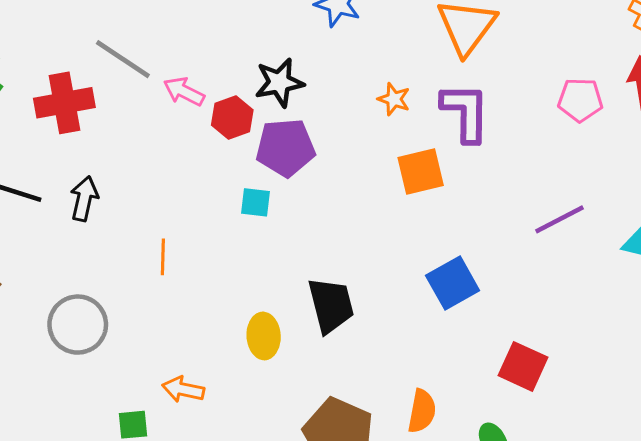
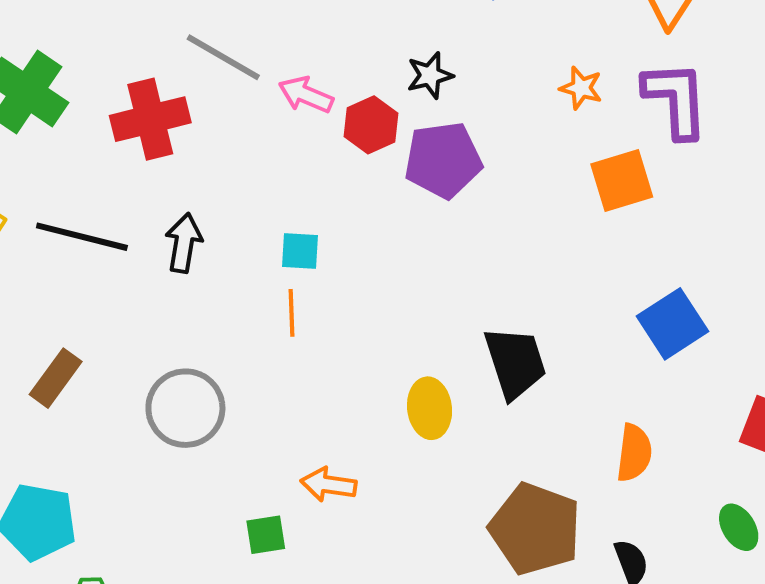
black star: (279, 83) -> (430, 75), size x0.7
cyan square: (256, 202) -> (300, 251), moved
orange semicircle: (422, 411) -> (634, 453), moved

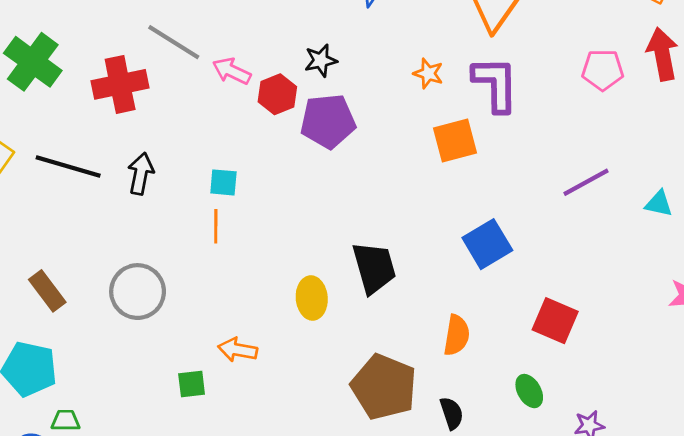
brown rectangle: (56, 378) -> (47, 291), moved, turned -75

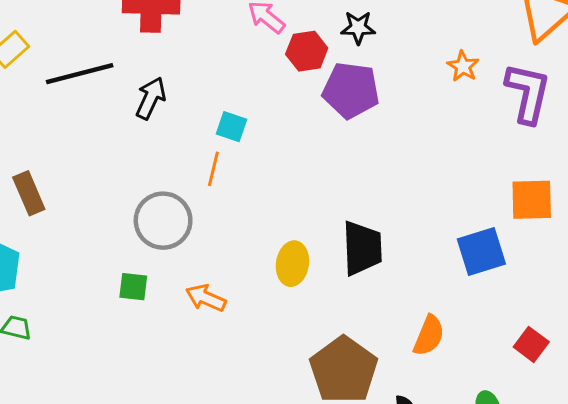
orange square: (455, 140) -> (532, 200), moved
black line: (68, 167) -> (80, 74), turned -44
gray circle: (138, 292) -> (163, 221), moved
red square: (555, 321) -> (531, 344), size x0.7
green square: (192, 384) -> (133, 287), moved

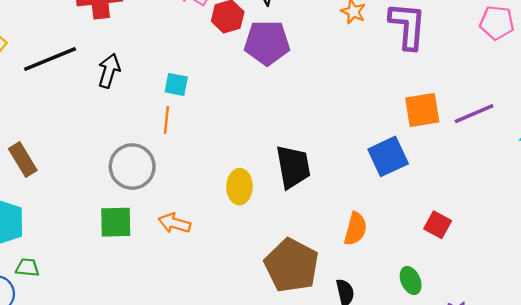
green square: (133, 287) -> (116, 222), size x1.4

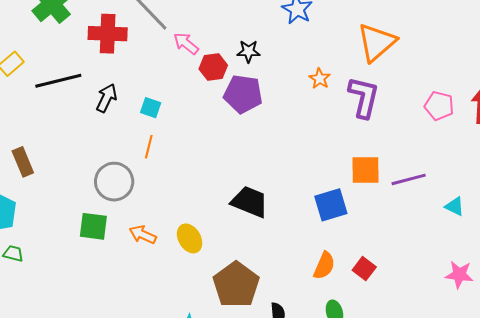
cyan square: (176, 85) -> (151, 108), moved
black trapezoid: (293, 167) -> (250, 202), turned -66
yellow ellipse: (239, 187) -> (190, 238), moved, turned -40
orange semicircle: (355, 229) -> (324, 266), moved

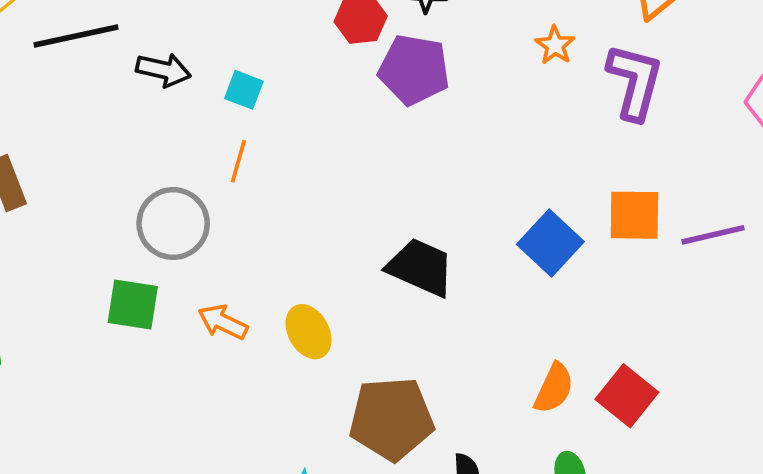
black arrow: (107, 98) -> (164, 70), turned 76
blue square: (331, 205) -> (550, 243), moved, turned -32
red square: (364, 269) -> (627, 396), size x1.4
brown pentagon: (236, 285) -> (391, 419), turned 30

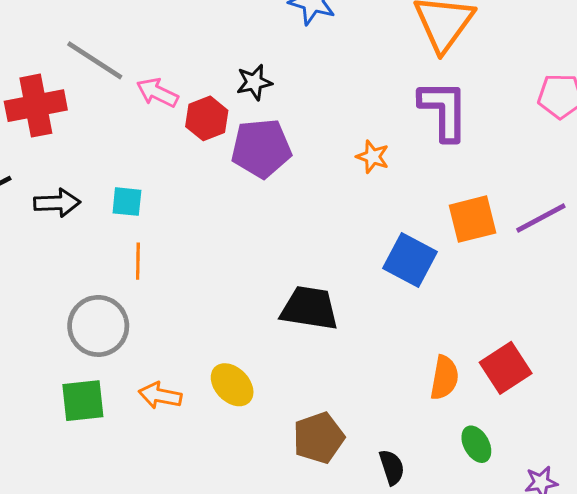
orange star: (555, 45) -> (373, 157), moved
red square: (627, 396) -> (506, 368), turned 33
brown pentagon: (391, 419) -> (319, 438), size x0.7

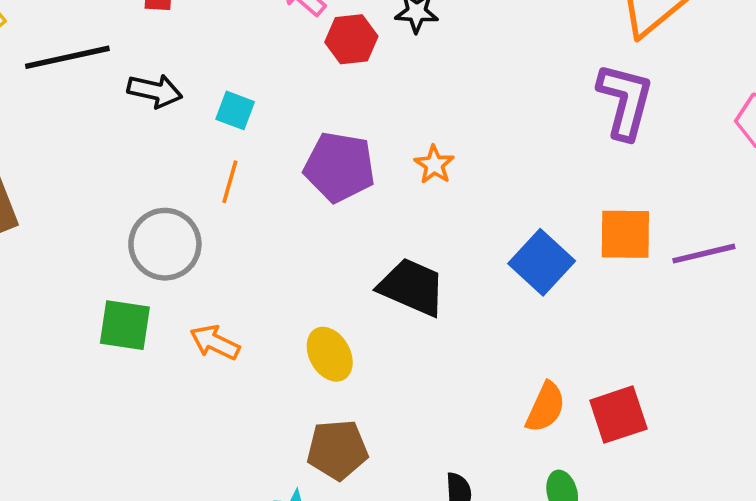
purple pentagon: (261, 148) -> (339, 167), moved
orange star: (373, 157) -> (434, 165), moved
yellow ellipse: (232, 385) -> (330, 354), moved
brown pentagon: (319, 438) -> (337, 450), moved

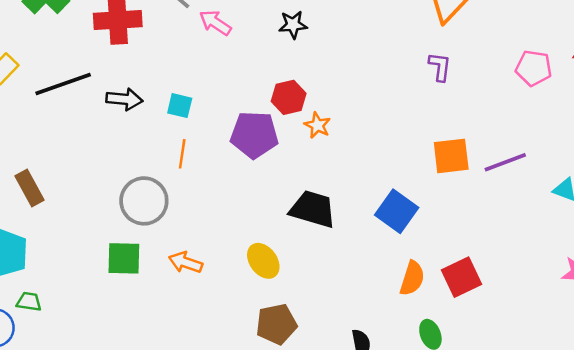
red hexagon: (351, 39) -> (289, 97), moved
purple L-shape: (625, 101) -> (440, 67), size x0.6
blue square: (542, 262) -> (397, 211), moved

